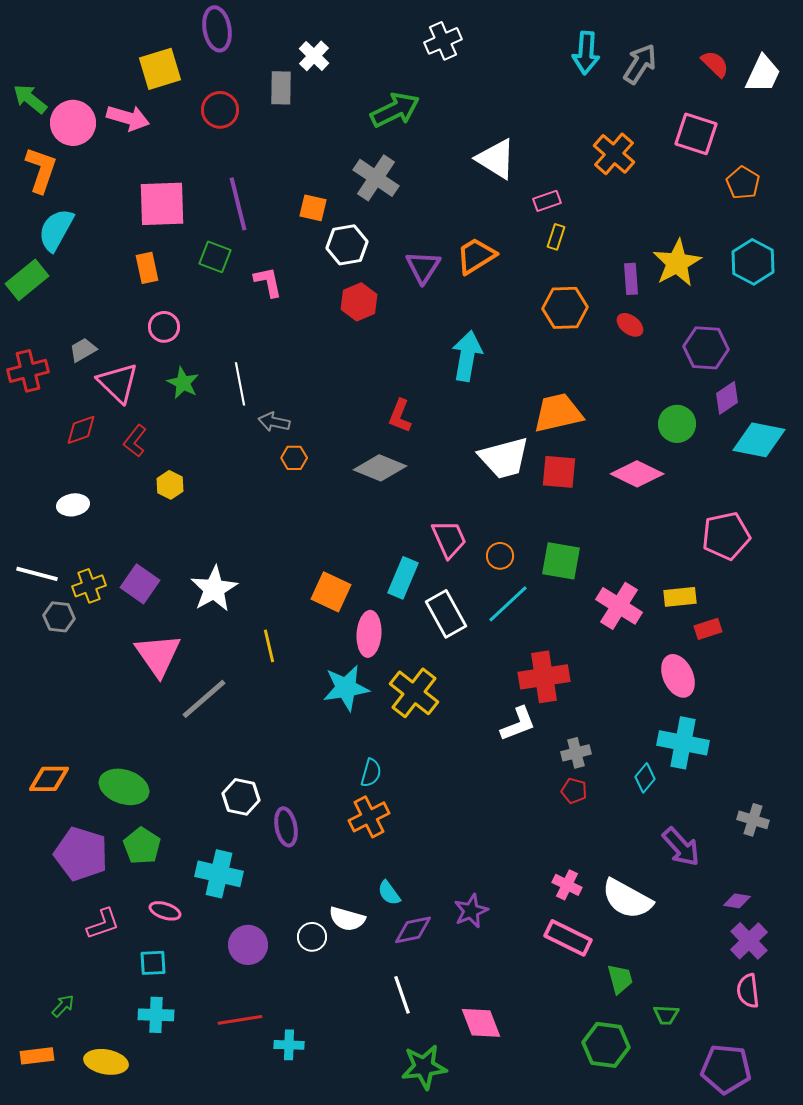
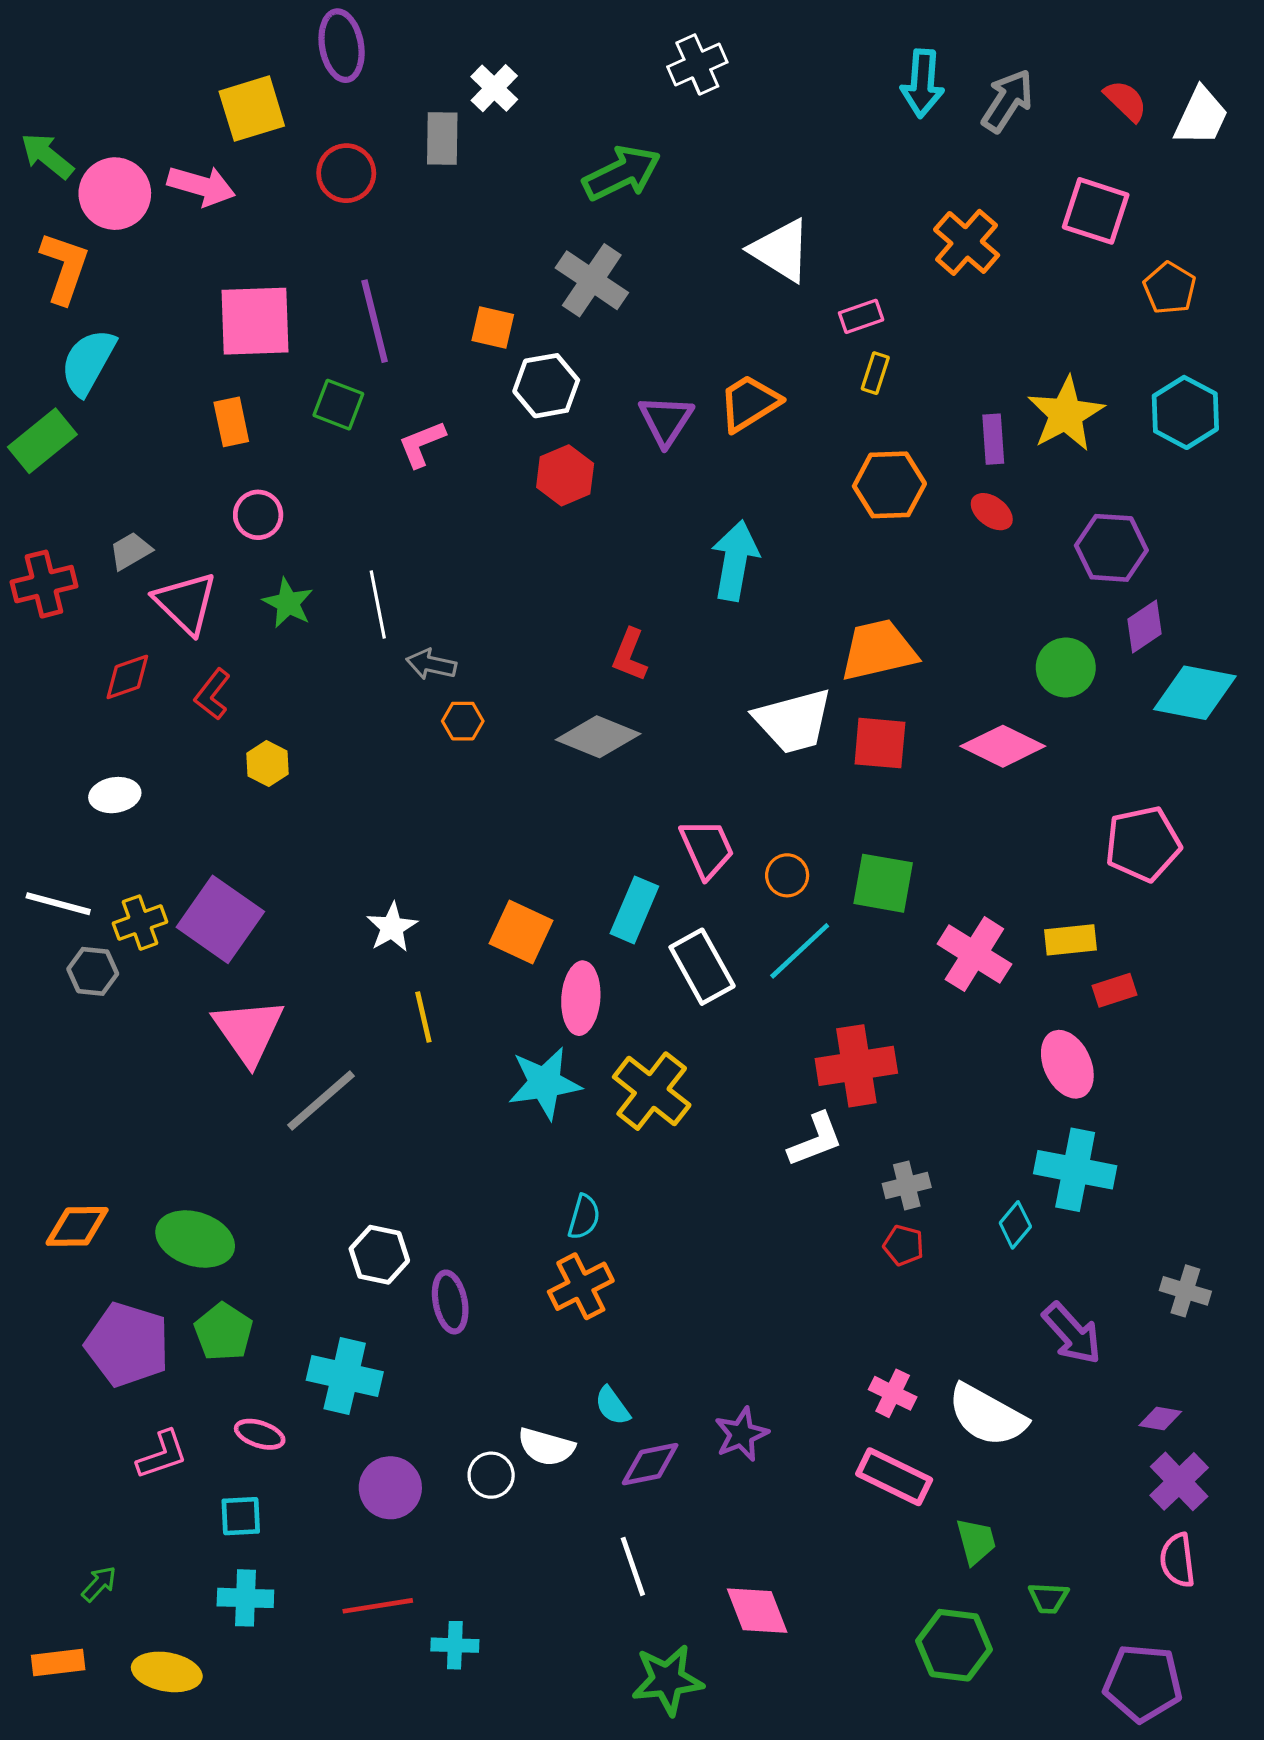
pink L-shape: (268, 282) -> (422, 444), turned -100
purple square: (140, 584) -> (220, 919), size x1.4
white star: (214, 589) -> (392, 927), moved, size x0.7

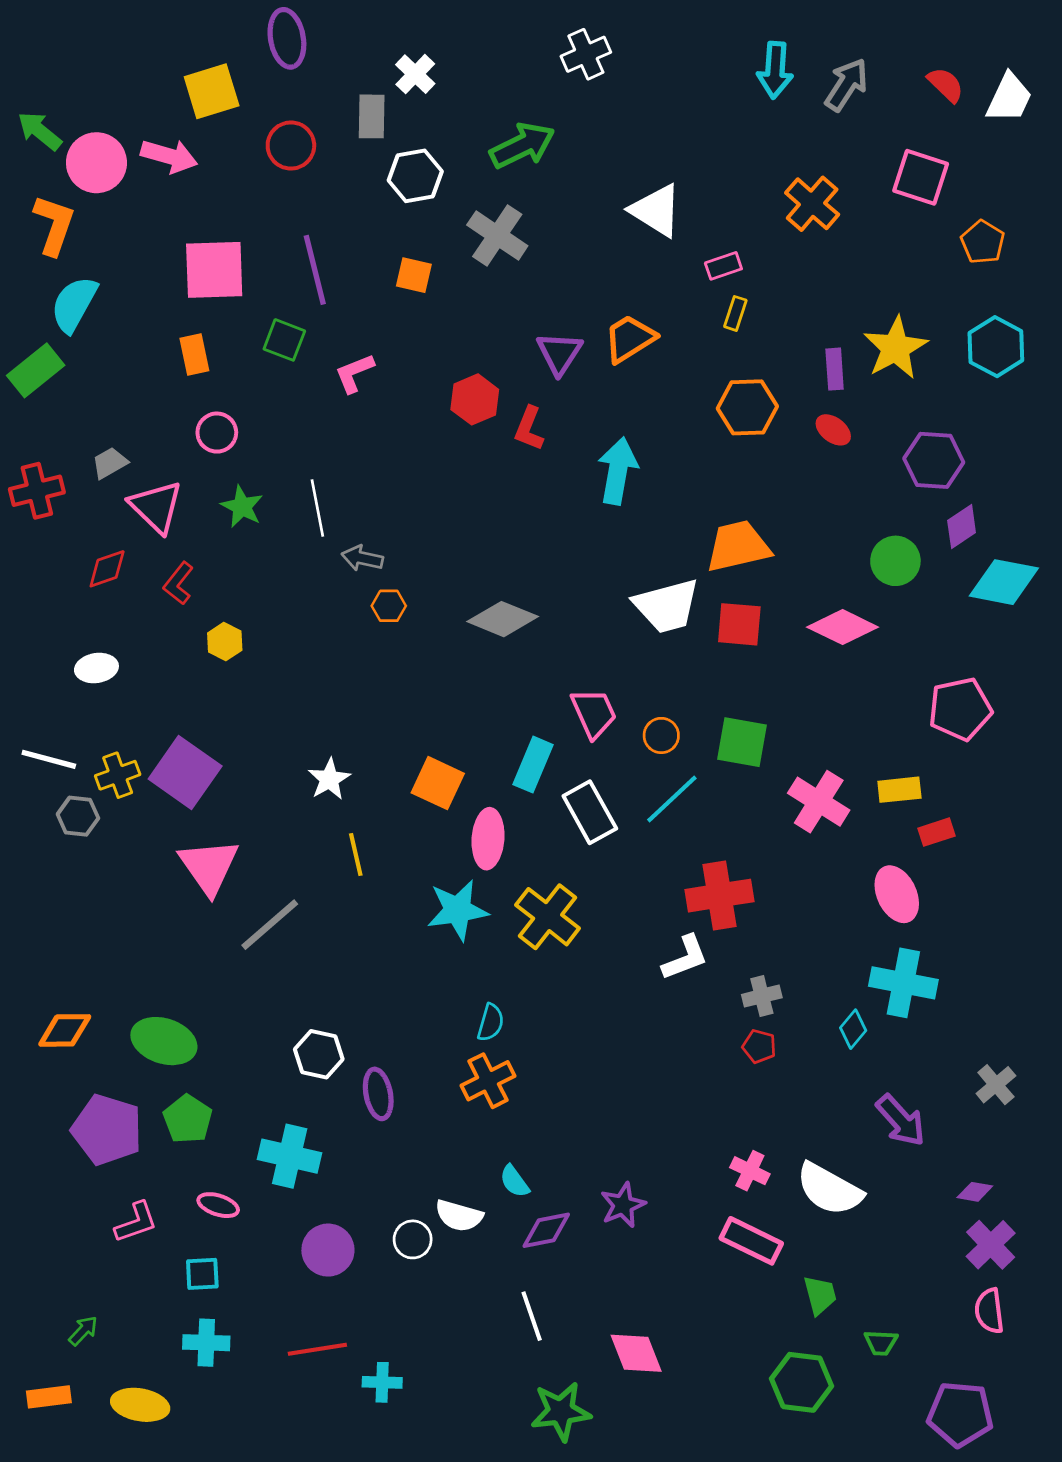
white hexagon: (546, 386) -> (415, 176), moved
red L-shape: (630, 655) -> (529, 429), moved
gray cross: (1185, 1291) -> (996, 1085), turned 33

